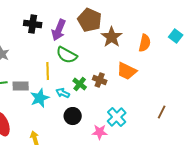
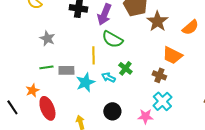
orange semicircle: (145, 43) -> (190, 27), turned 36
brown cross: (100, 80) -> (159, 75), moved
black circle: (73, 116) -> (112, 111), moved

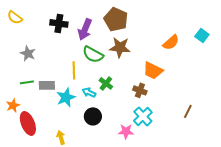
brown star: (157, 21) -> (120, 47), moved, turned -30
black circle: (112, 111) -> (93, 116), moved

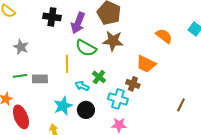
orange semicircle: (171, 42) -> (164, 36), turned -102
cyan star: (66, 97) -> (63, 106), moved
cyan cross: (143, 116) -> (118, 99), moved, turned -30

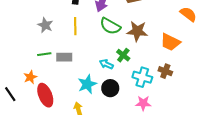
brown star: (113, 41) -> (137, 31), moved
yellow line: (67, 64) -> (75, 26), moved
brown cross: (133, 84) -> (165, 71), moved

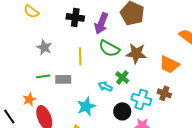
yellow line: (75, 26) -> (80, 56), moved
black circle: (110, 88) -> (122, 111), moved

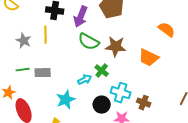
yellow line: (80, 56) -> (46, 35), moved
cyan arrow: (105, 86) -> (85, 80), turned 128
brown cross: (164, 93) -> (144, 103), moved

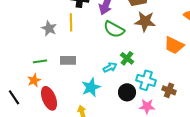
brown star: (116, 47) -> (145, 21), moved
green line: (23, 70) -> (40, 61), moved

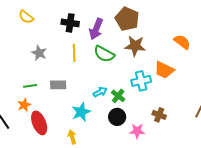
yellow line: (71, 22) -> (74, 53), moved
green cross: (127, 58) -> (118, 96), moved
cyan cross: (146, 80) -> (141, 81), moved, turned -30

